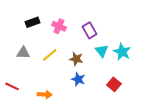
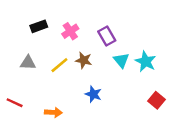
pink cross: (59, 26) -> (70, 31), turned 32
brown star: (76, 59) -> (84, 60), moved
red square: (114, 84) -> (156, 100), moved

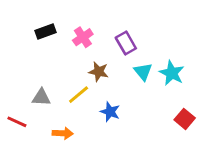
gray triangle: (28, 63) -> (41, 97), moved
yellow line: (59, 65) -> (79, 95), moved

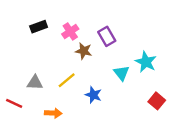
brown star: (99, 72) -> (84, 51), moved
cyan triangle: (143, 72) -> (121, 73), moved

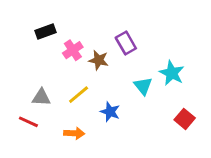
pink cross: (70, 31) -> (73, 50), moved
red line: (14, 103) -> (28, 122), moved
orange arrow: (53, 113) -> (74, 133), moved

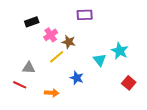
purple rectangle: (126, 43) -> (85, 15), moved, turned -63
yellow line: (79, 95) -> (57, 57), moved

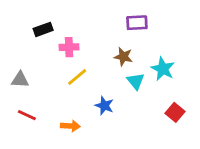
purple rectangle: (85, 15) -> (137, 23), moved
pink cross: (51, 35) -> (69, 47), turned 32
brown star: (69, 42) -> (123, 57), moved
gray triangle: (29, 68) -> (20, 80), moved

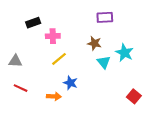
blue star: (104, 106) -> (70, 83), moved
red square: (175, 112) -> (134, 96), moved

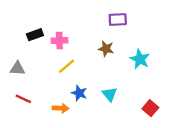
black rectangle: (33, 23) -> (35, 35), moved
cyan triangle: (104, 62) -> (110, 94), moved

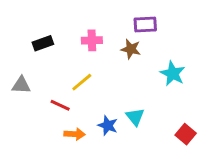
pink cross: (59, 41) -> (92, 40), moved
brown star: (106, 49) -> (131, 49), moved
blue star: (79, 93) -> (108, 125), moved
red line: (23, 99) -> (60, 105), moved

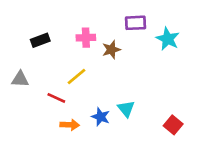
brown star: (131, 49) -> (111, 50), moved, turned -30
cyan star: (173, 74) -> (168, 39), moved

